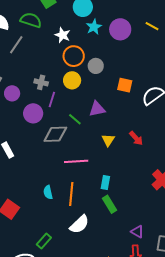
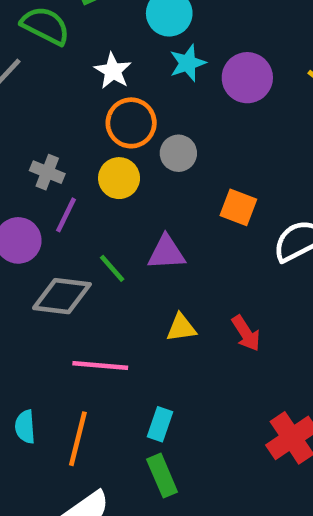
yellow triangle: (108, 140) -> (181, 328), turned 40

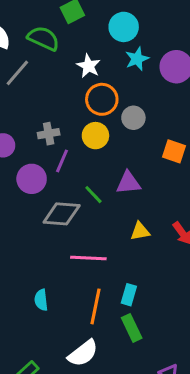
gray cross: (47, 172) -> (49, 134), turned -30
orange line: (78, 439) -> (95, 306), moved

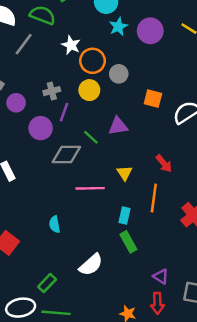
white star: (89, 66) -> (71, 45), moved
yellow triangle: (140, 231) -> (124, 173), moved, turned -49
orange line: (95, 306) -> (154, 198), moved

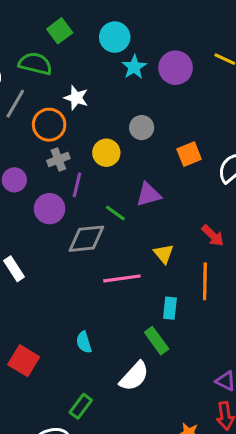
orange circle: (93, 61) -> (49, 125), moved
orange square: (153, 99) -> (189, 154), turned -30
cyan semicircle: (55, 224) -> (84, 342), moved
green rectangle: (128, 242) -> (157, 341), moved

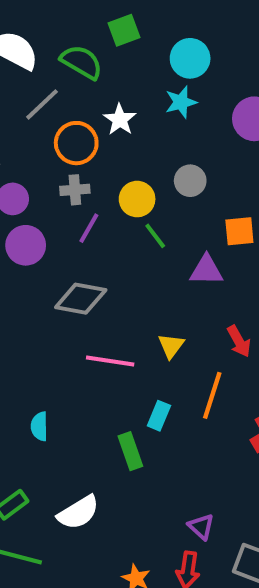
cyan star: (134, 67) -> (181, 102), moved
purple triangle: (149, 195) -> (206, 270), moved
purple circle: (49, 209) -> (26, 245), moved
green line: (115, 213) -> (155, 236), moved
white semicircle: (134, 376) -> (78, 512), moved

